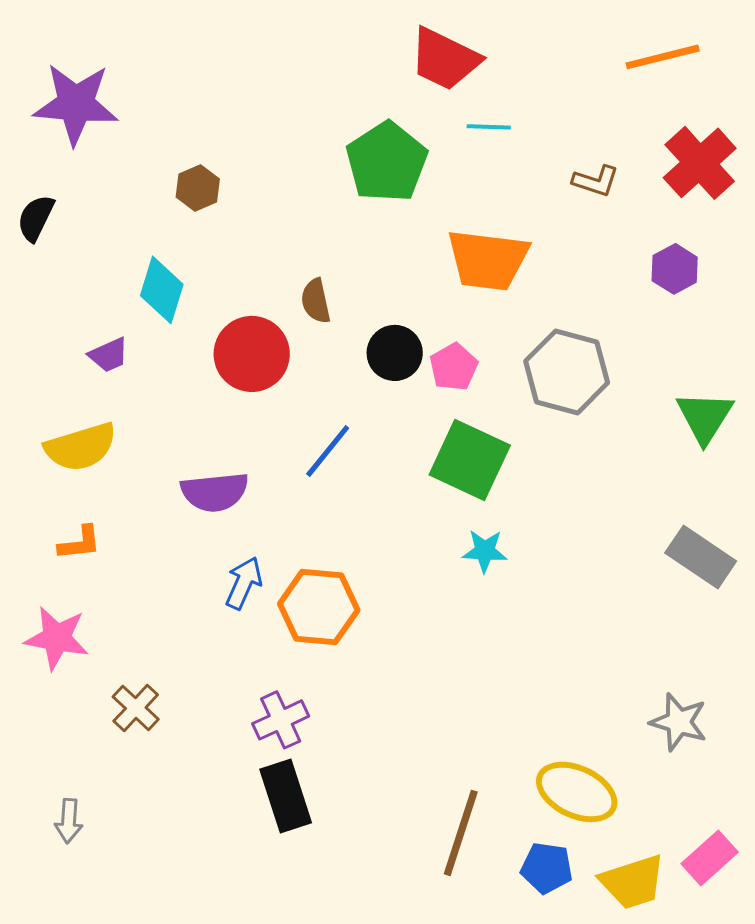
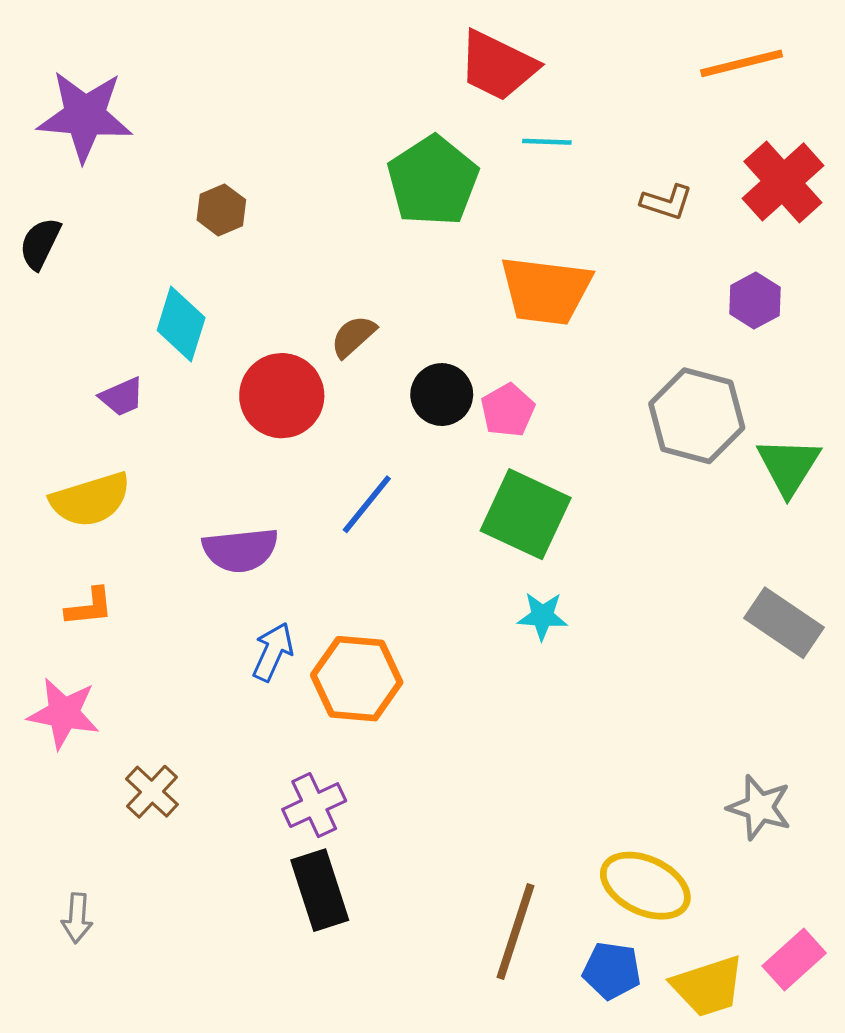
brown semicircle: (316, 301) -> (353, 336), turned 60
gray hexagon: (567, 372) -> (697, 416), moved

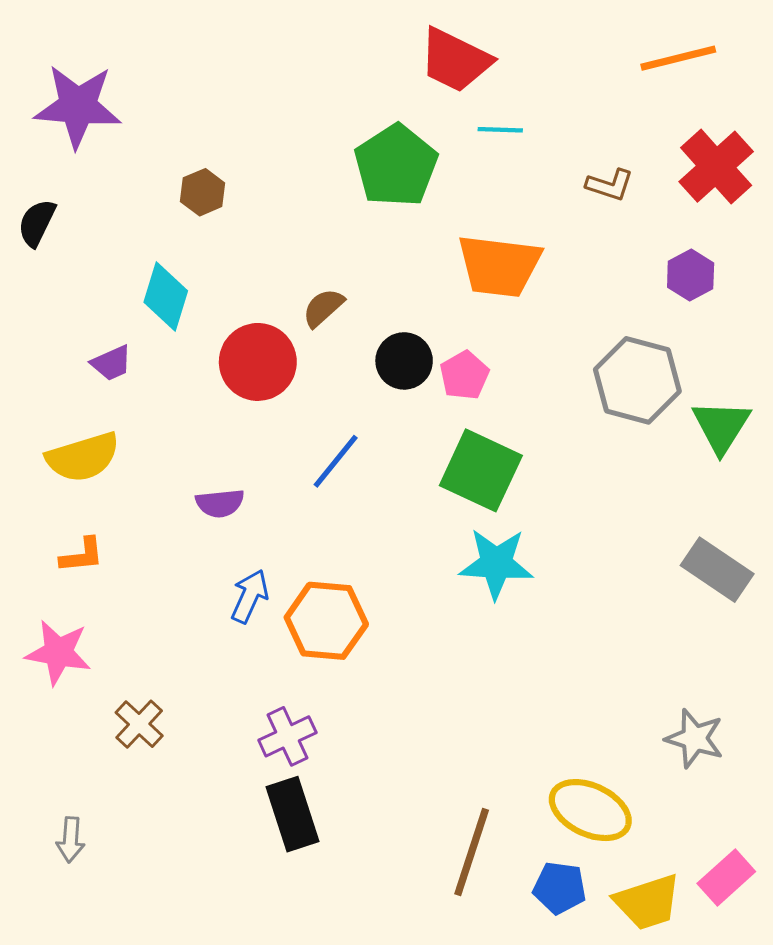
purple semicircle: (240, 550) -> (220, 503), size x0.7
cyan star: (542, 616) -> (496, 564), size x1.6

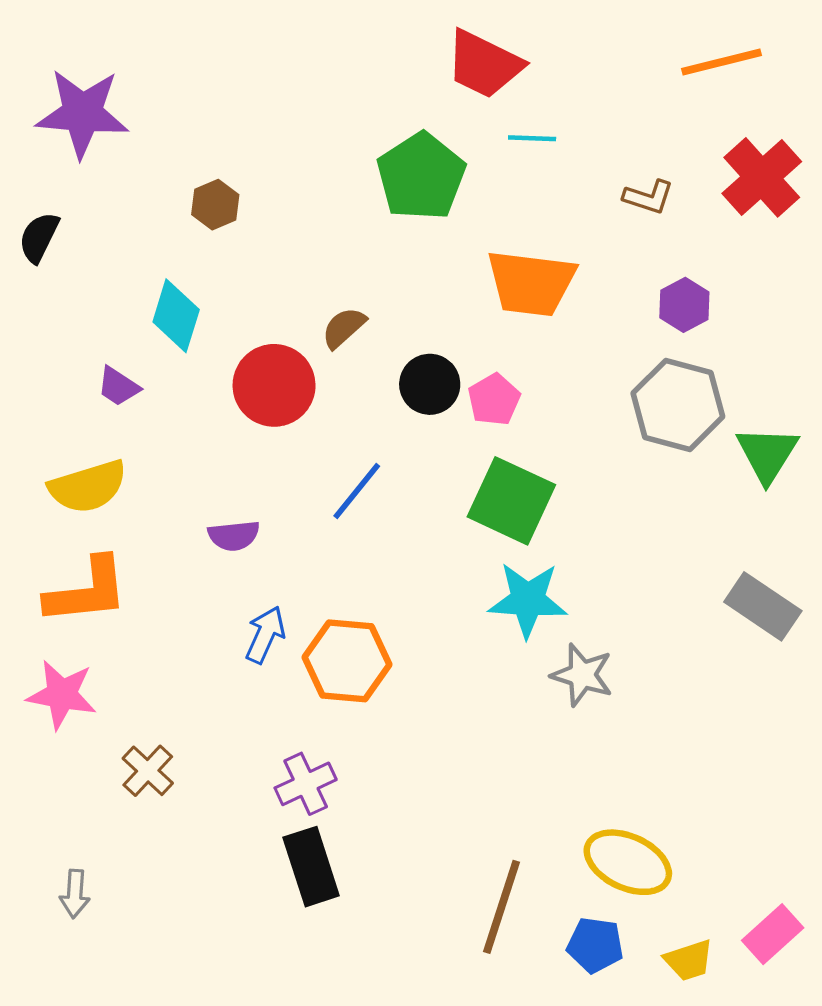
purple hexagon: (691, 275) -> (684, 305), moved
purple trapezoid: (112, 363) -> (118, 386), turned 57
orange L-shape: (82, 555) -> (87, 591), size x1.8
gray star: (695, 738) -> (582, 675), moved
yellow trapezoid: (648, 902) -> (689, 960), size x0.7

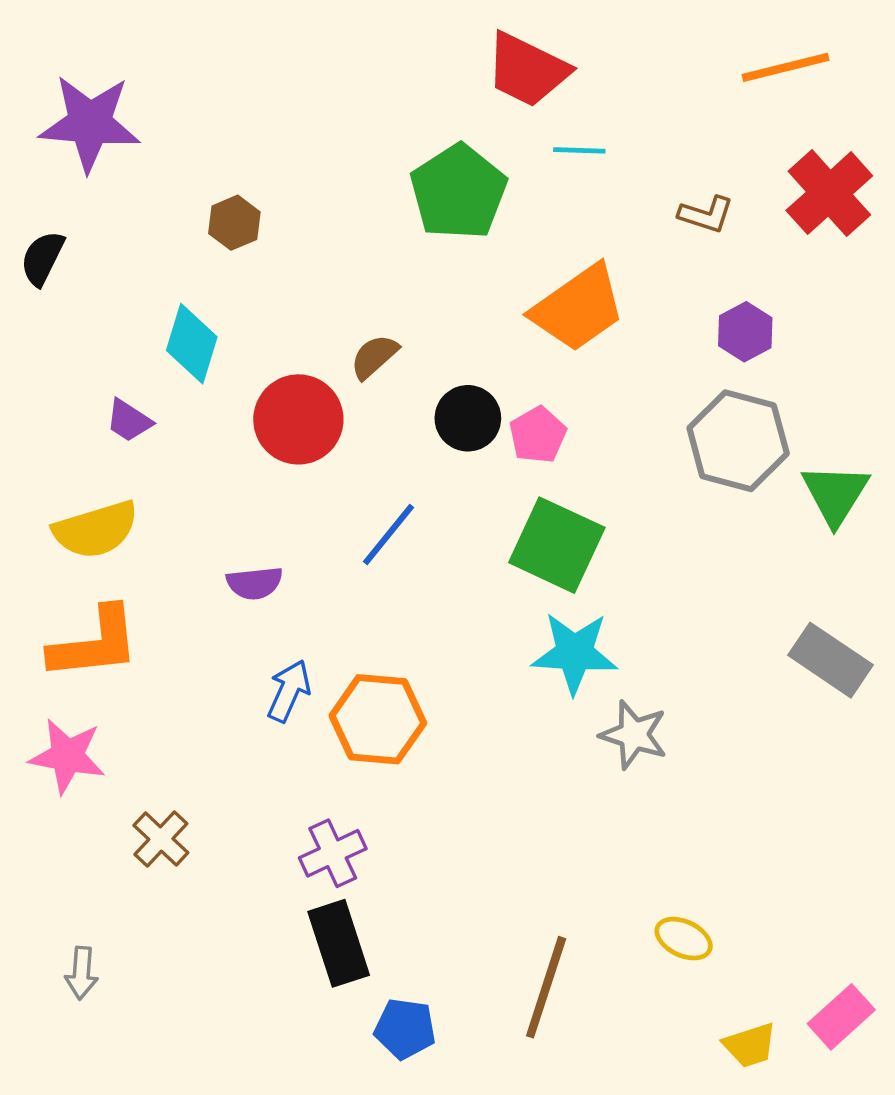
orange trapezoid: (531, 283) -> (578, 308), turned -42
yellow ellipse: (628, 862) -> (684, 939), size x0.6
blue pentagon: (595, 945) -> (405, 1029), moved

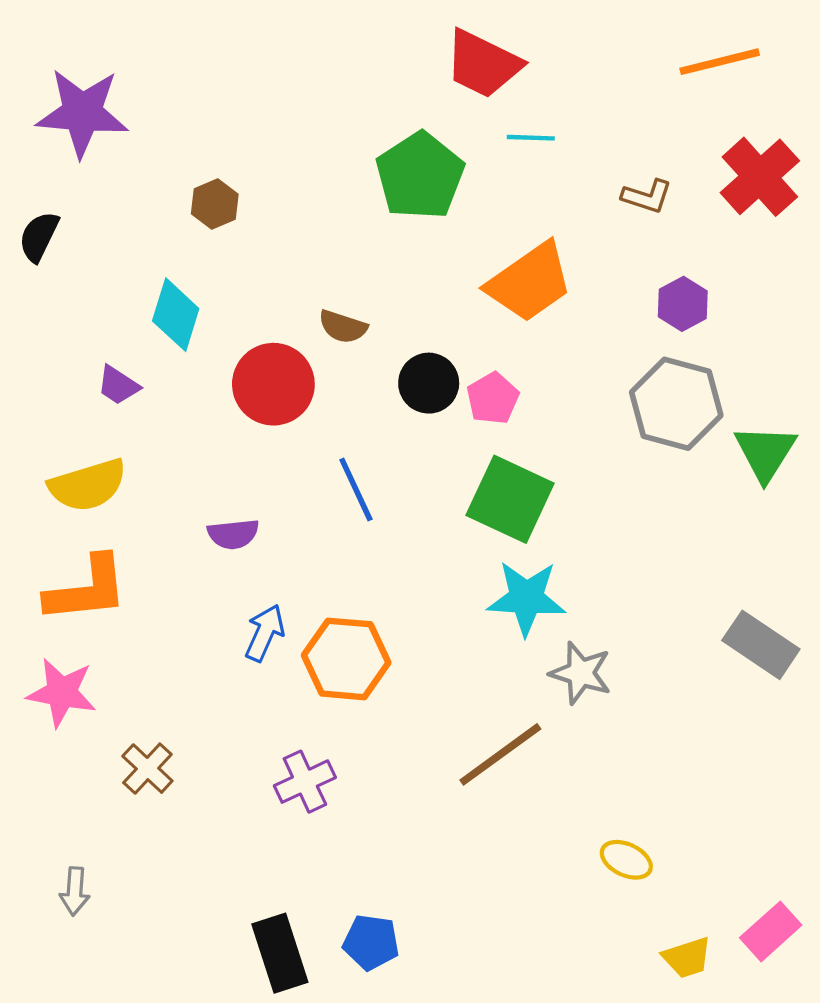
brown semicircle: (374, 357) -> (343, 327), turned -120
blue line: (388, 534) -> (356, 490), turned -64
gray rectangle: (831, 660) -> (761, 645), moved
black rectangle: (339, 943) -> (280, 953), moved
brown line: (546, 987) -> (500, 754), moved, turned 36

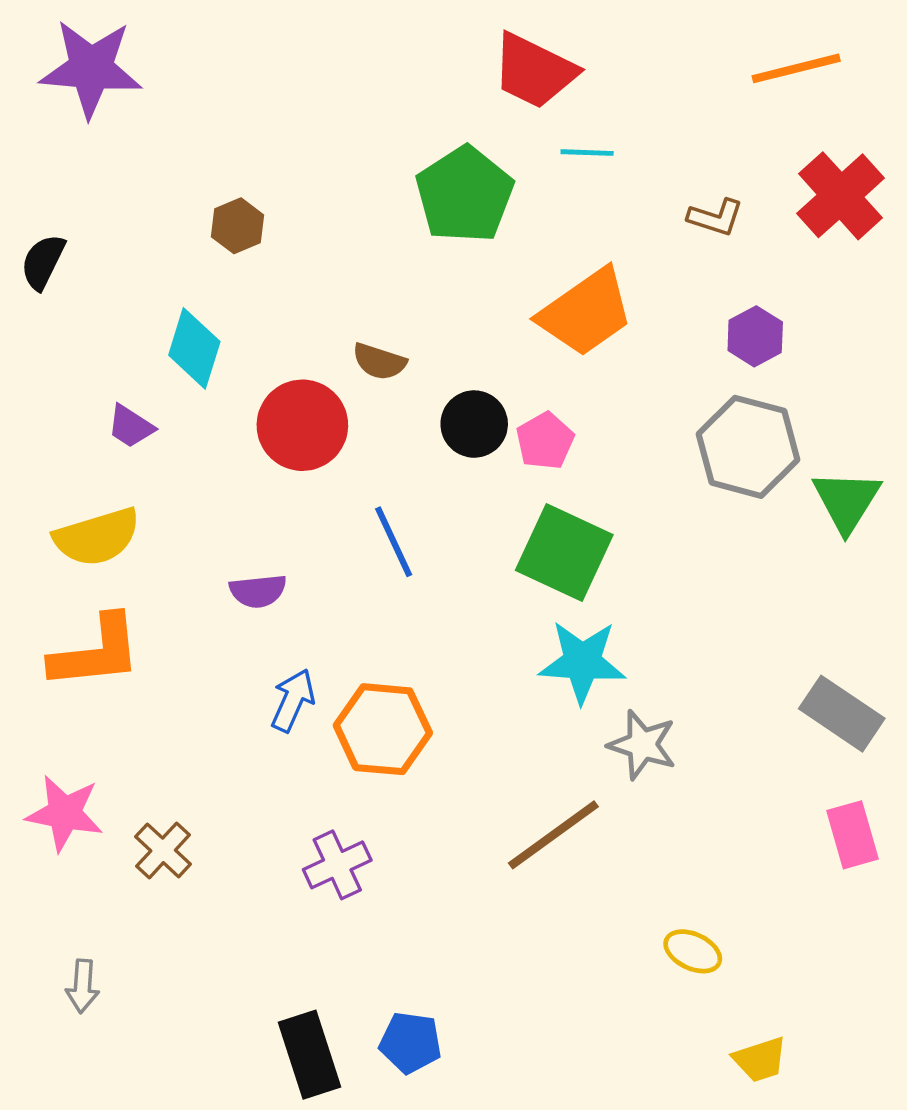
purple star: (82, 113) -> (91, 68), moved
pink star: (62, 693) -> (65, 813), moved
pink rectangle: (771, 931) -> (853, 835), moved, turned -64

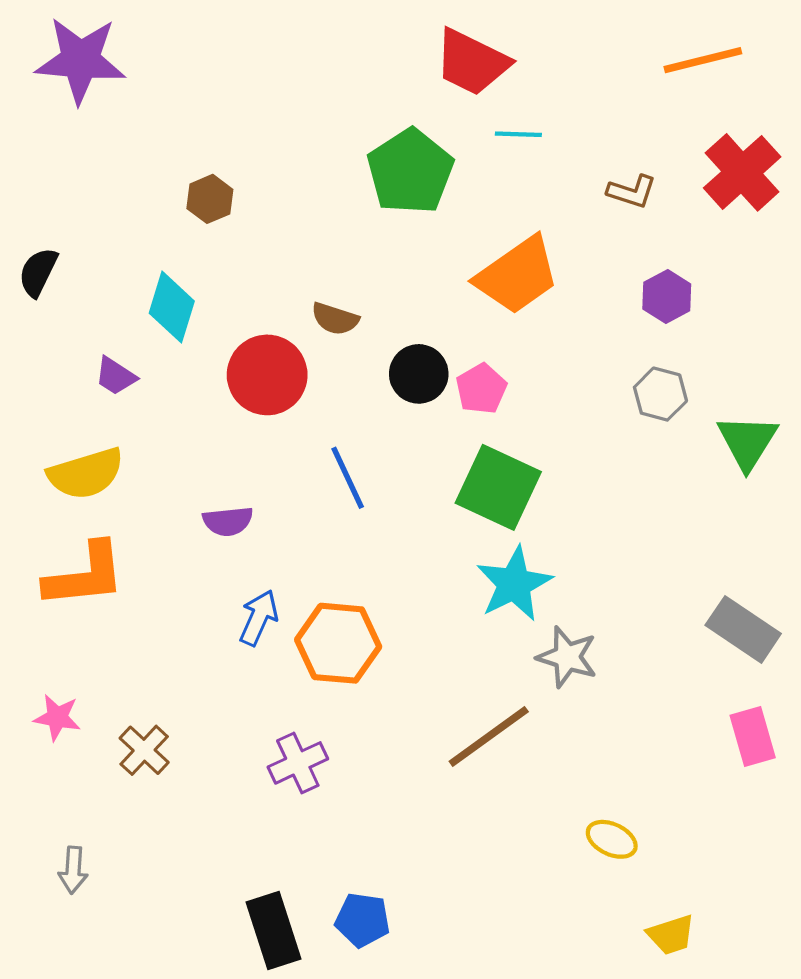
black semicircle: (43, 262) -> (38, 272), moved
gray hexagon: (748, 447) -> (660, 394), size x0.6
cyan star: (582, 662) -> (514, 584), turned -30
pink star: (65, 813) -> (57, 717), size x0.7

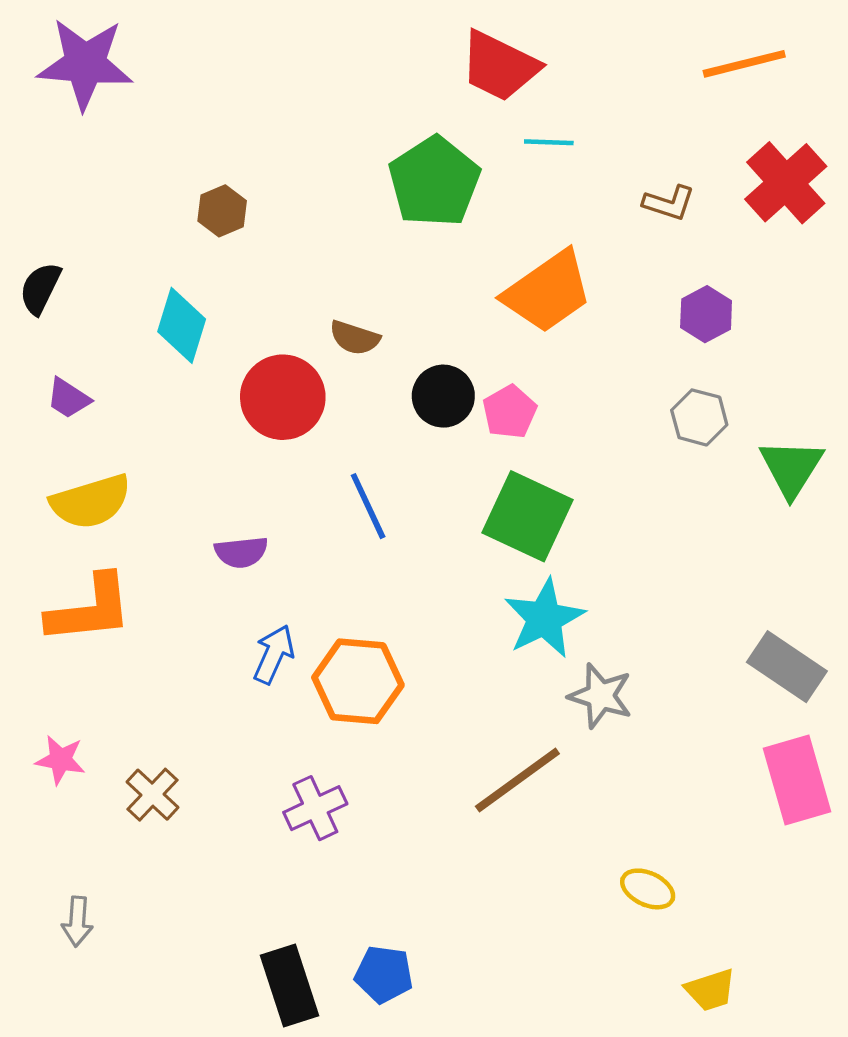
purple trapezoid: (116, 376) -> (68, 398), moved
pink rectangle: (753, 736) -> (797, 780), size x1.4

